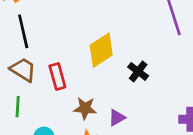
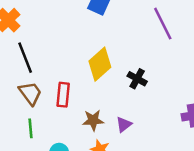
brown trapezoid: (23, 70) -> (30, 93), turned 30
red rectangle: (57, 76) -> (63, 95), turned 30

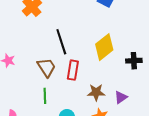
black line: (25, 58) -> (61, 42), moved
black cross: (137, 79) -> (134, 61), turned -35

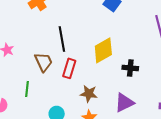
green line: (45, 96) -> (27, 89), moved
purple triangle: (121, 97) -> (124, 103), moved, size x1.5

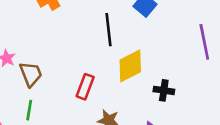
black line: (62, 39) -> (108, 30), moved
brown trapezoid: (44, 62) -> (31, 74), moved

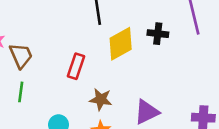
black cross: (164, 90) -> (158, 34), moved

